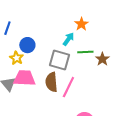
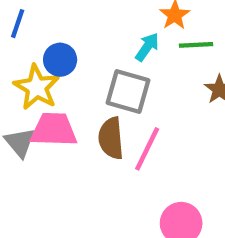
green line: (85, 52) -> (196, 45), moved
yellow star: (16, 58) -> (37, 87), size x1.5

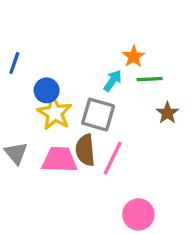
yellow star: (37, 87) -> (55, 113), moved
pink trapezoid: (54, 130) -> (59, 160), moved

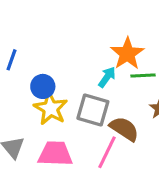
orange star: (134, 57) -> (127, 54), size x1.5
brown semicircle: (85, 150) -> (124, 129), moved, turned 128

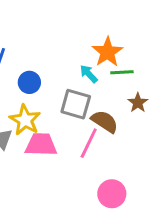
cyan arrow: (107, 77) -> (89, 74), turned -78
yellow star: (51, 108) -> (25, 120), moved

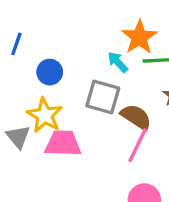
pink line: (89, 143) -> (138, 145), moved

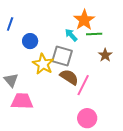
yellow star: (45, 115) -> (43, 64), moved
brown semicircle: (136, 117) -> (69, 77), moved
pink trapezoid: (63, 143) -> (22, 101), moved

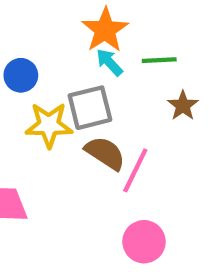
orange star: (84, 20) -> (105, 30), moved
gray square: (62, 56) -> (90, 108), turned -30
yellow star: (43, 64) -> (49, 125), turned -30

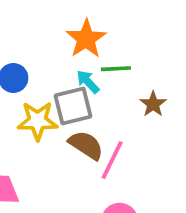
green line: (159, 60) -> (116, 69), moved
cyan arrow: (109, 62) -> (88, 82), moved

